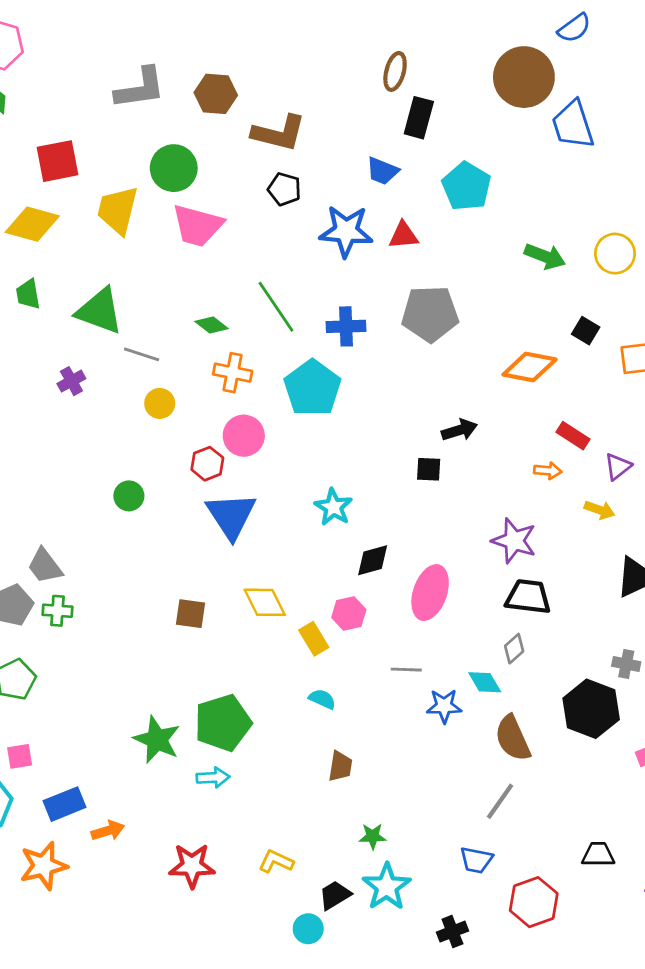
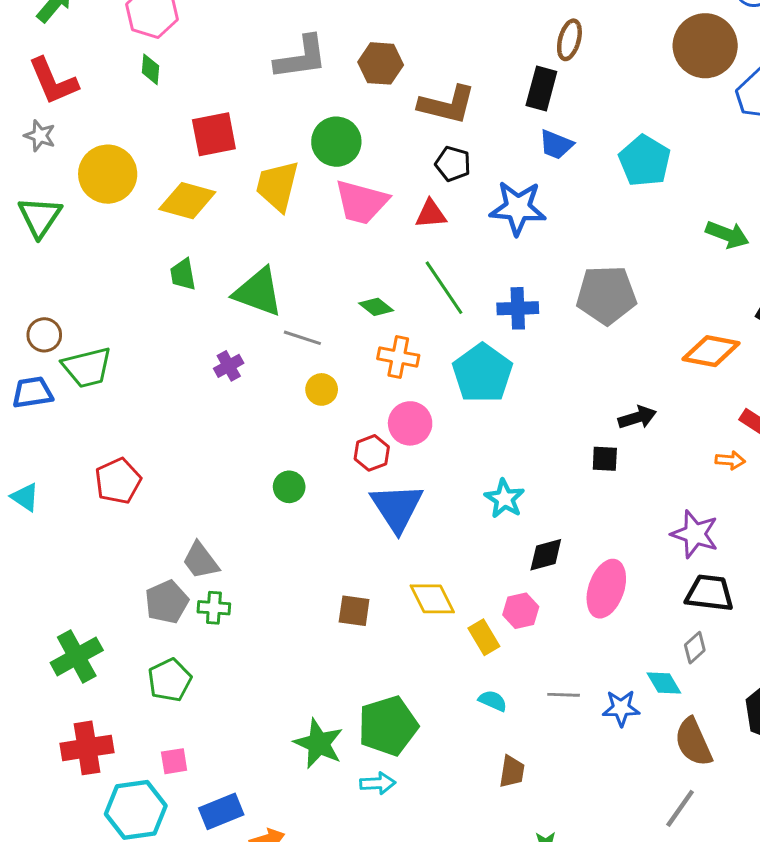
black rectangle: (419, 118) -> (541, 89), moved
red triangle: (403, 235) -> (431, 214), moved
gray line: (406, 670) -> (564, 695), moved

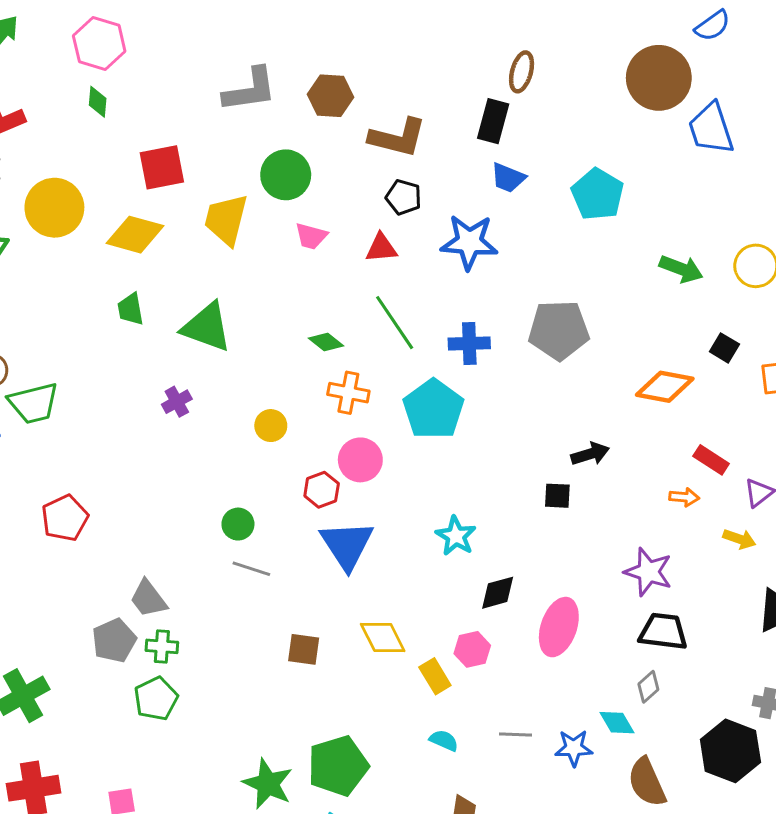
pink trapezoid: (361, 202) -> (311, 236), size x0.6
gray line: (302, 338) -> (251, 569), moved
green pentagon: (170, 680) -> (156, 699), moved

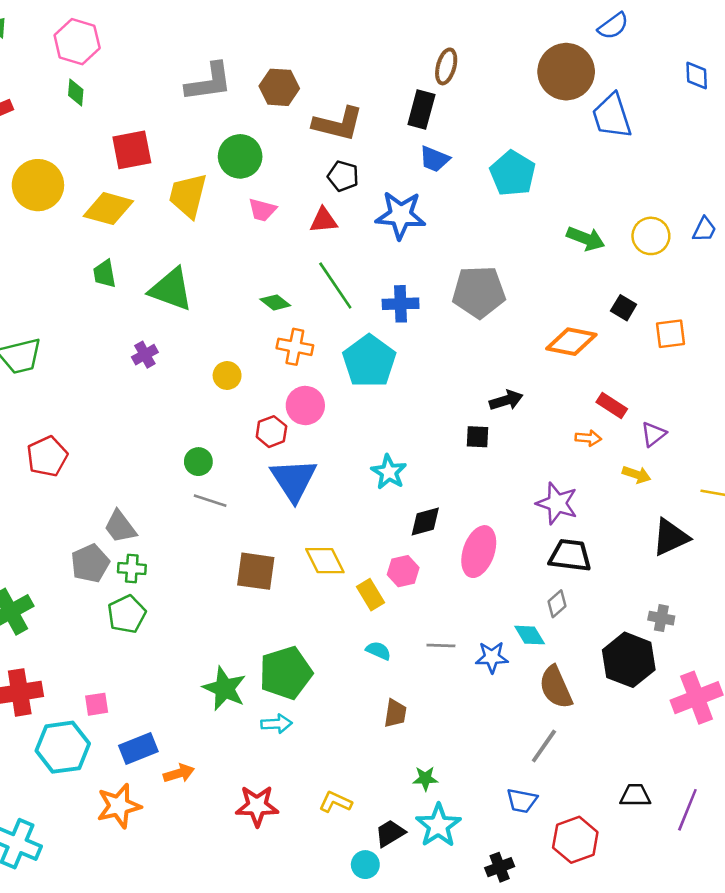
brown square: (304, 649) -> (256, 571), size x1.4

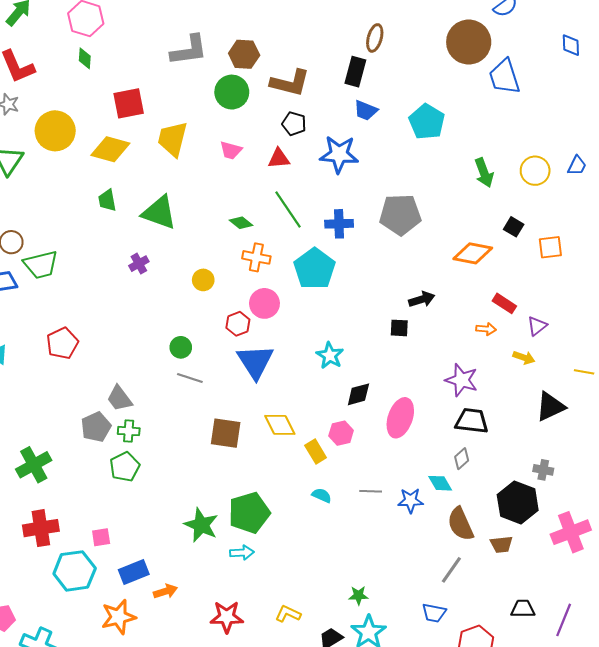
green circle: (240, 156) -> (232, 92), moved
green arrow: (586, 239) -> (484, 173), turned 48
brown trapezoid: (395, 713) -> (501, 544), moved, turned 75

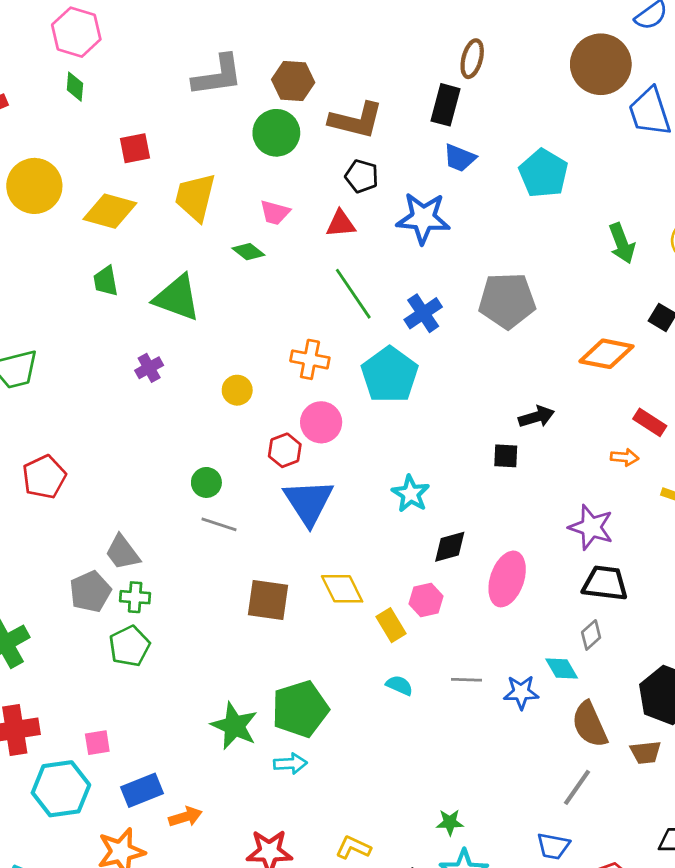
red square: (129, 103) -> (135, 148), size x0.7
green diamond: (241, 223) -> (248, 252), moved
blue cross: (339, 224) -> (423, 313), turned -32

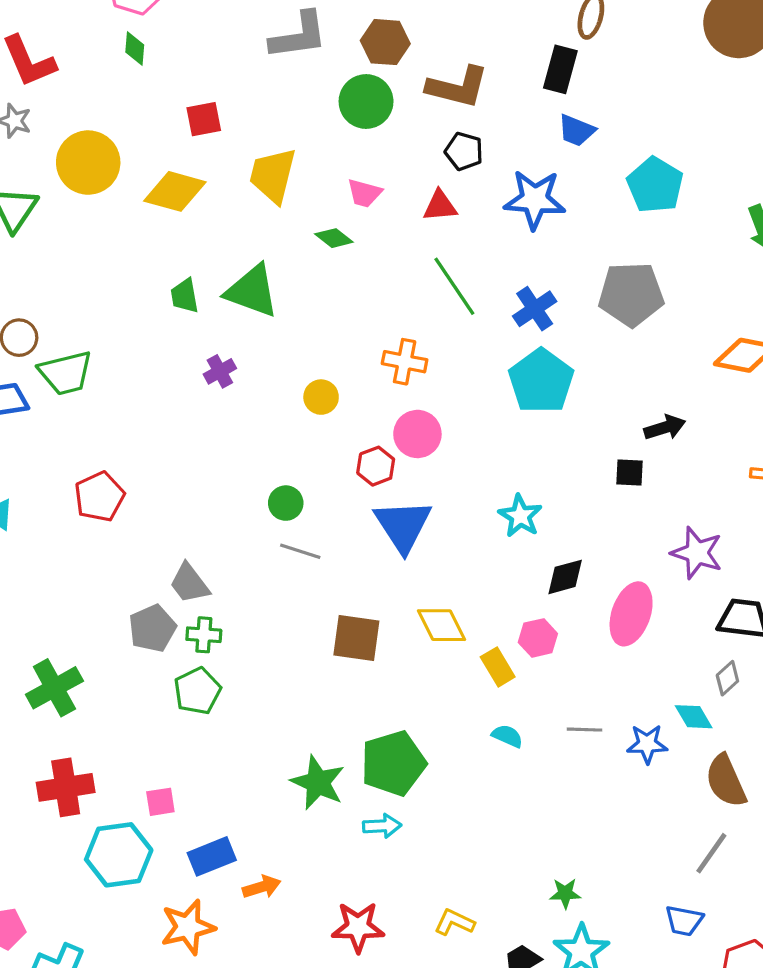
cyan pentagon: (543, 173) -> (655, 185), moved
green trapezoid: (106, 281) -> (185, 296), moved
cyan pentagon: (390, 375) -> (541, 381), moved
purple star: (591, 527) -> (697, 553), moved

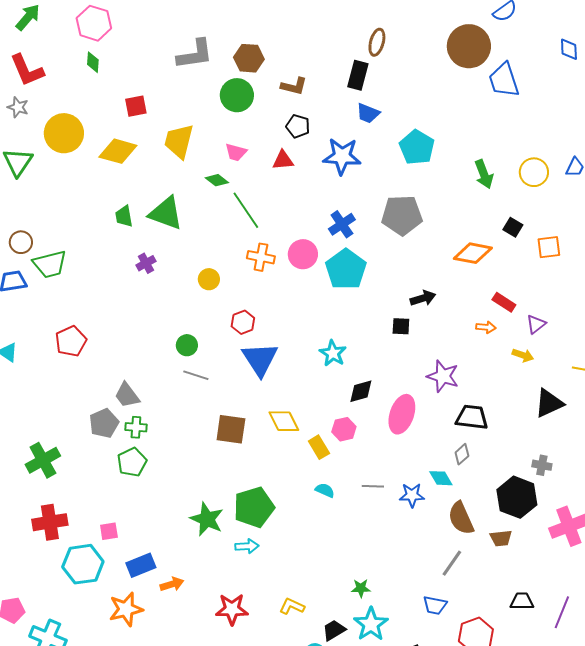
brown L-shape: (458, 87) -> (294, 86), size x0.7
green line: (454, 286) -> (246, 210), moved
pink circle: (417, 434) -> (303, 254), moved

